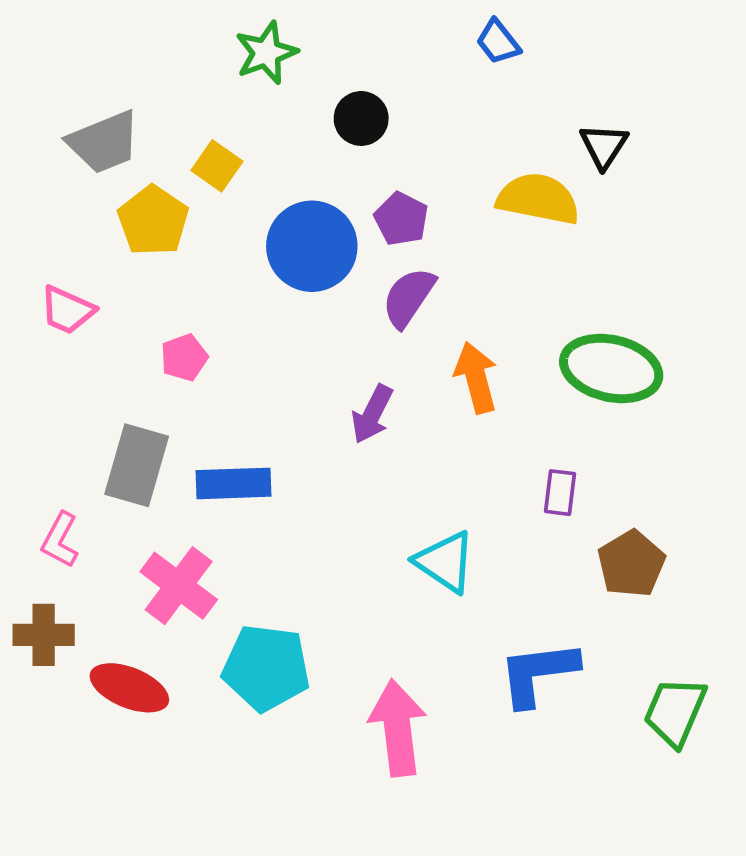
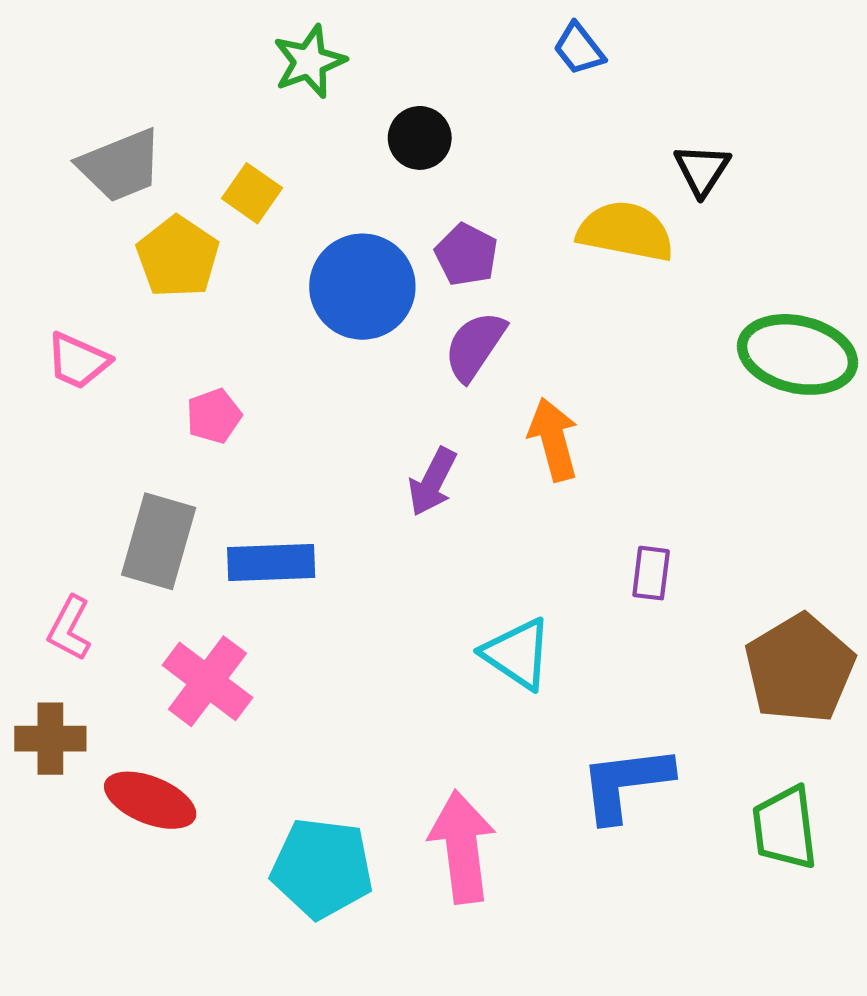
green ellipse: (611, 368) -> (798, 354), moved
brown pentagon: (631, 564) -> (800, 669), moved, size x1.4
cyan pentagon: (266, 668) -> (322, 868), moved
green trapezoid: (675, 712) -> (785, 828), turned -30

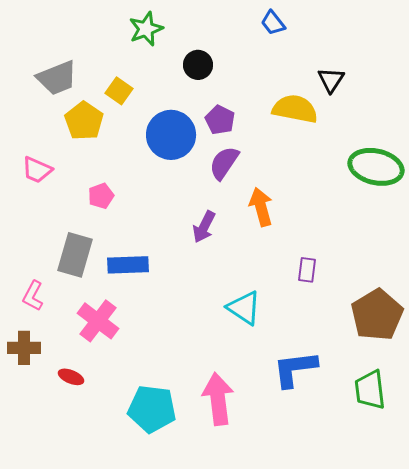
red ellipse: (150, 800) -> (71, 377), size x0.6

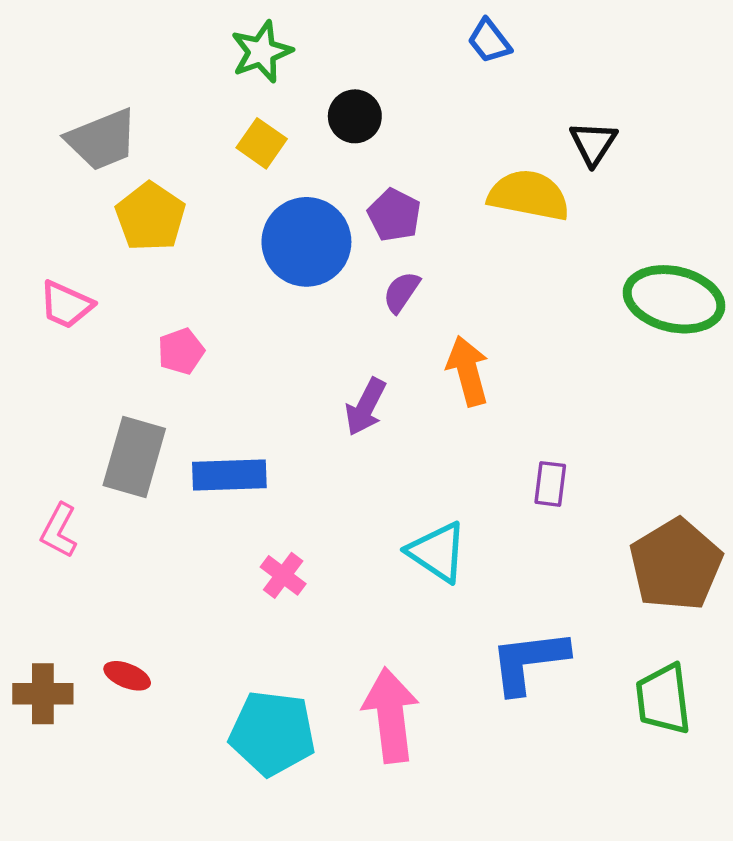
yellow square: (119, 91) -> (262, 143), moved
purple semicircle: (224, 163) -> (401, 292), size x0.7
pink cross: (98, 321) -> (283, 575), moved, size x0.6
brown cross: (24, 348) -> (43, 694), moved

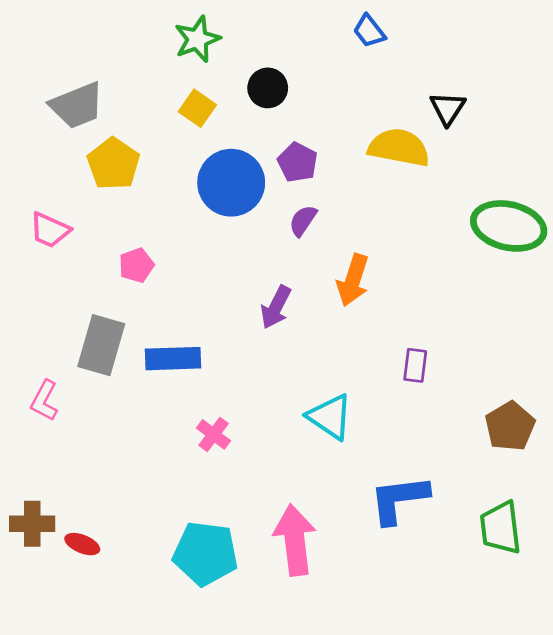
orange arrow: (468, 371) -> (353, 280), turned -147
brown pentagon: (676, 565) -> (510, 426), size x0.7
red ellipse: (127, 676) -> (82, 544), moved

